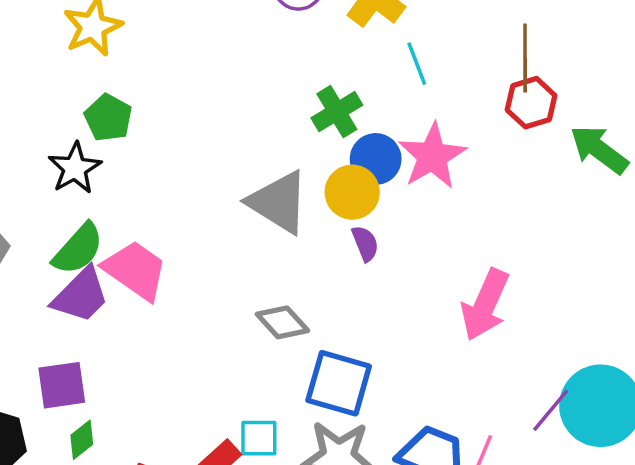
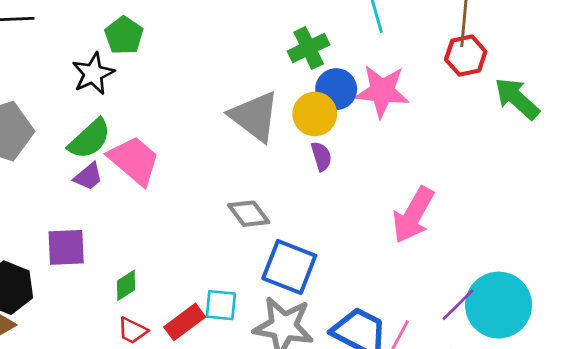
pink star: (432, 156) -> (382, 91), turned 30
purple trapezoid: (81, 295) -> (88, 177), size x0.6
green diamond: (82, 440) -> (126, 285), moved

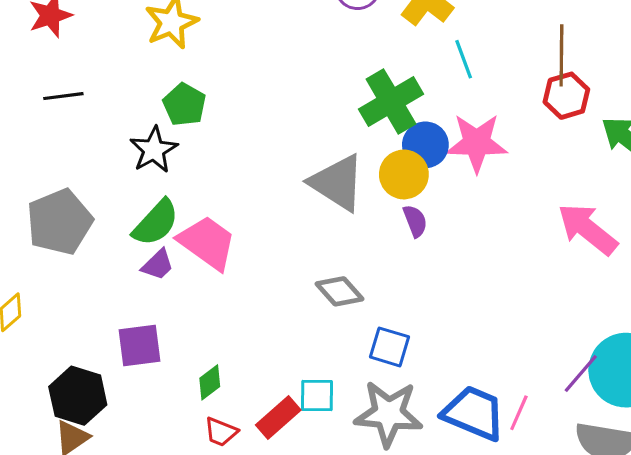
green cross: (309, 48) -> (391, 102), size x1.4
pink arrow: (413, 215) -> (587, 229), moved, turned 104
blue square: (289, 267) -> (390, 347), size x0.7

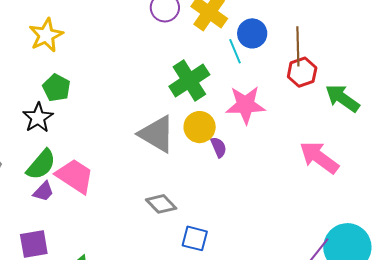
blue circle: (425, 145) -> (252, 33), moved
purple semicircle: (415, 221) -> (219, 147), moved

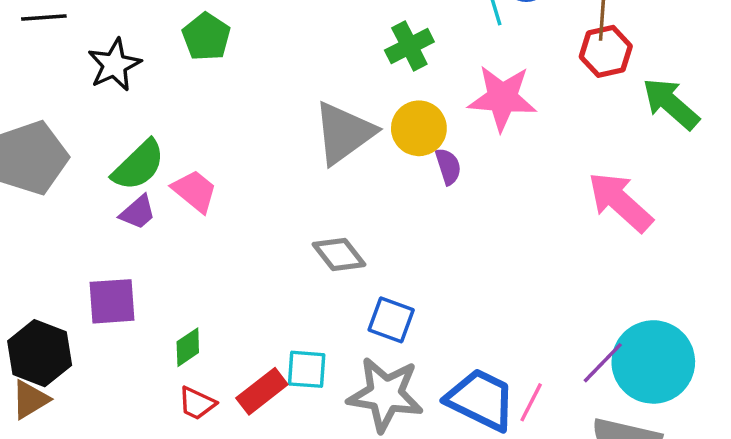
green cross: (189, 80) -> (409, 46), size x0.7
green pentagon: (57, 88) -> (206, 37), moved
black star: (38, 118) -> (114, 65), moved
gray triangle: (157, 134) -> (344, 133), turned 48
pink trapezoid: (75, 176) -> (195, 191), size x0.7

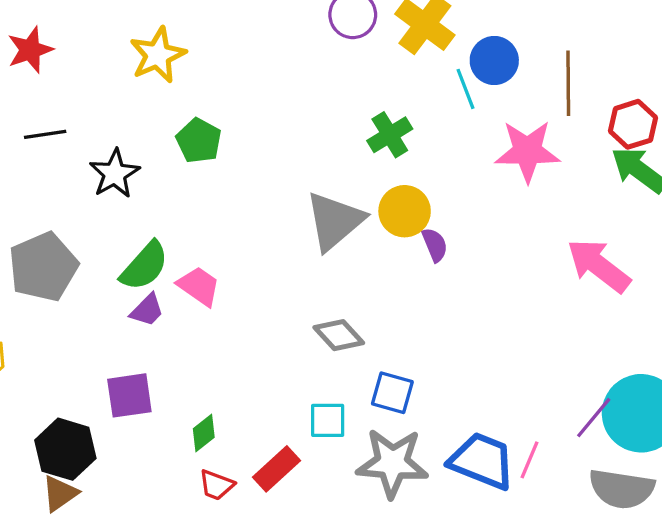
red hexagon: (606, 51) -> (633, 124), moved
pink star: (502, 98) -> (527, 151), moved
cyan square: (307, 369) -> (328, 420), moved

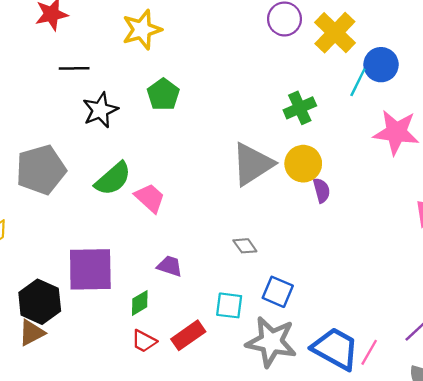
cyan line: (466, 89) -> (358, 82), turned 40
black line: (45, 134) -> (74, 68), moved
purple trapezoid: (147, 310) -> (170, 266), moved, turned -124
gray diamond: (339, 335) -> (245, 246), size x0.7
purple square: (129, 395) -> (90, 269), size x1.4

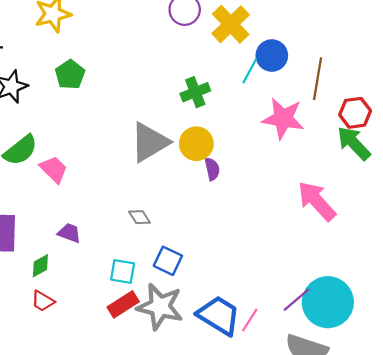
red rectangle: (188, 335) -> (123, 304), moved

